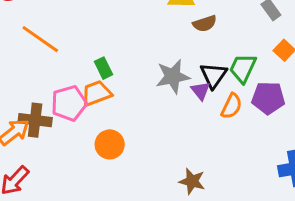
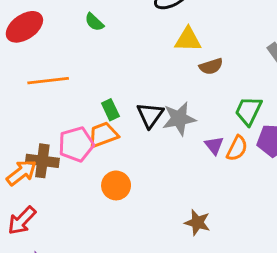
orange line: (40, 39) -> (48, 81), turned -42
black triangle: (214, 75) -> (150, 115), moved
purple triangle: (201, 91) -> (214, 145), moved

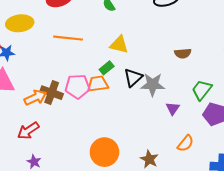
yellow triangle: (188, 39) -> (119, 45), moved
green rectangle: (110, 110) -> (107, 68), turned 64
orange semicircle: (237, 148) -> (185, 143), moved
orange circle: (116, 185) -> (104, 152), moved, size x1.4

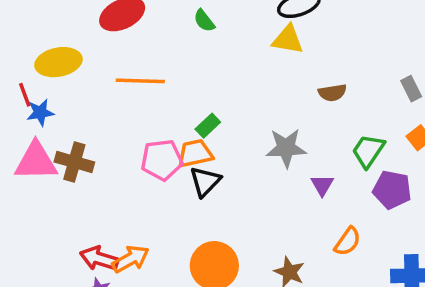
yellow triangle: (119, 45) -> (288, 39), moved
black triangle: (133, 78) -> (205, 182), moved
brown cross: (52, 93) -> (74, 162), moved
orange arrow: (35, 97) -> (131, 259), moved
red arrow: (28, 131) -> (99, 259), moved, turned 55

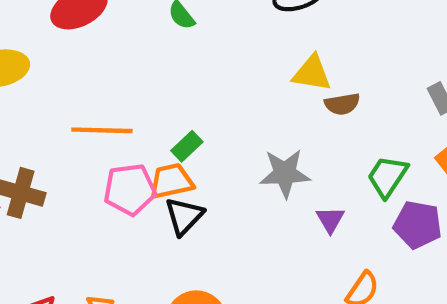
yellow triangle: (288, 39) -> (312, 73), moved
orange line: (140, 81) -> (102, 130), moved

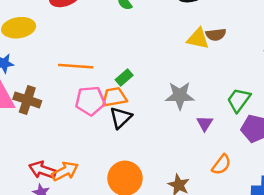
brown semicircle: (342, 104) -> (216, 35), moved

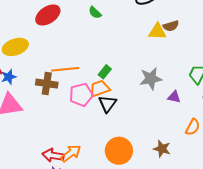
brown cross: (27, 100) -> (47, 84), moved
purple triangle: (205, 123) -> (174, 97), turned -40

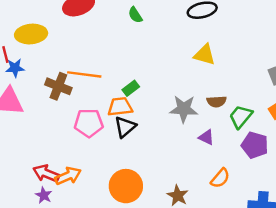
brown semicircle: (171, 26) -> (217, 102), moved
pink pentagon: (81, 95) -> (89, 123), moved

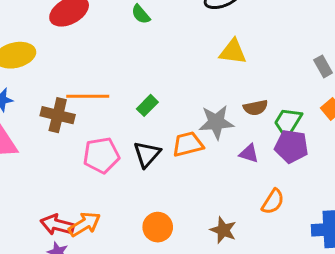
orange trapezoid: (120, 107) -> (188, 144), moved
purple pentagon: (255, 145) -> (291, 146), moved
orange circle: (126, 186) -> (158, 227), size x0.7

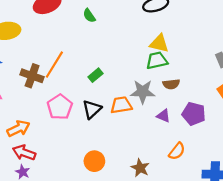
green semicircle: (141, 14) -> (89, 16), moved
orange line: (88, 96) -> (54, 65), turned -64
green trapezoid: (288, 122) -> (157, 60), moved, turned 40
pink pentagon: (101, 155) -> (60, 107), turned -30
orange arrow: (85, 224) -> (18, 129), moved

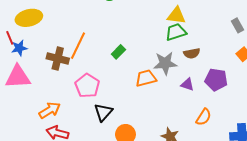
black triangle: (92, 109) -> (103, 112), moved

